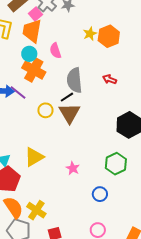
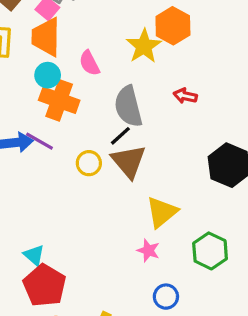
yellow star: (90, 34) -> (144, 46), moved, size x1.5
yellow triangle: (34, 157) -> (162, 212), moved
green hexagon: (116, 164) -> (210, 251), moved
blue circle: (100, 194) -> (166, 297), moved

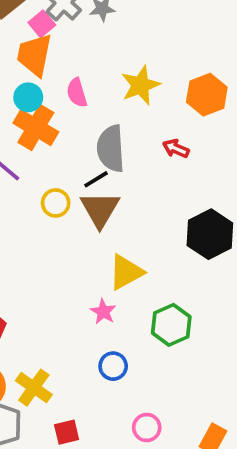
orange hexagon: (173, 26) -> (207, 95), moved

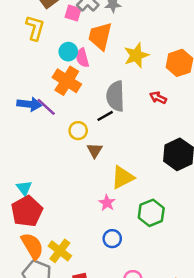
pink square: (42, 24) -> (73, 13), turned -35
orange trapezoid: (34, 55) -> (100, 36), moved
pink semicircle: (77, 93) -> (82, 58), moved
cyan circle: (28, 97) -> (68, 52), moved
brown triangle: (100, 209) -> (95, 150), moved, size x0.6

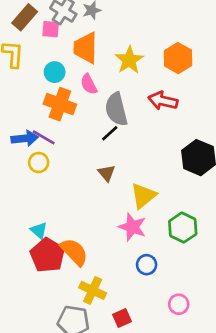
pink semicircle: (82, 58) -> (89, 84), moved
red arrow: (158, 98) -> (163, 101), size x1.5
yellow circle: (78, 131) -> (39, 162), moved
pink star: (107, 203) -> (132, 227), size x1.5
orange semicircle: (32, 246) -> (74, 252), moved

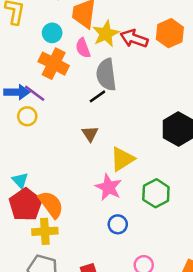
yellow star: (129, 60) -> (106, 34), moved
red arrow: (163, 101) -> (134, 39), moved
yellow cross: (93, 290) -> (45, 231), moved, turned -35

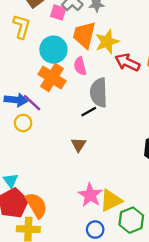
cyan circle: (52, 33) -> (53, 50), size x1.5
yellow star: (106, 34) -> (107, 42), moved
yellow triangle: (122, 159) -> (111, 201), moved
green hexagon: (156, 193) -> (131, 220), moved

